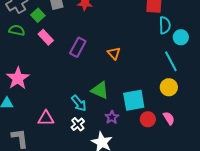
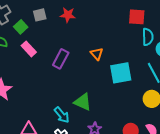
orange triangle: (114, 53) -> (97, 54), moved
cyan square: (134, 100) -> (121, 73), moved

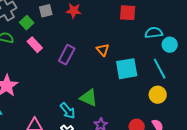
red square: (137, 17) -> (128, 13), moved
cyan semicircle: (148, 37) -> (154, 33), turned -96

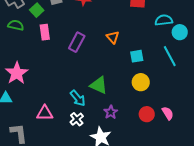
pink rectangle: (35, 45) -> (45, 32), turned 35
cyan square: (127, 69) -> (137, 56), size x0.6
yellow circle: (158, 95) -> (141, 82), moved

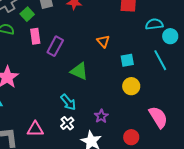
purple rectangle: (77, 42) -> (55, 46), moved
green triangle: (99, 85) -> (79, 71), moved
pink triangle: (45, 113) -> (35, 129), moved
pink semicircle: (168, 113) -> (158, 117), size x1.6
red circle: (147, 114) -> (131, 137), moved

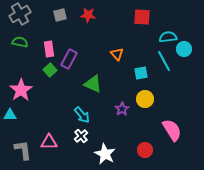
green square: (27, 14) -> (50, 70), moved
cyan line: (160, 60) -> (164, 61), moved
purple star: (101, 116) -> (122, 109), moved

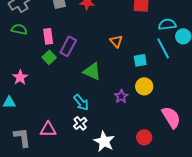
pink star: (21, 90) -> (20, 77), size x0.7

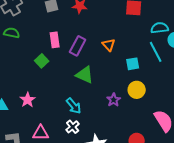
pink rectangle: (48, 36) -> (55, 40), moved
purple rectangle: (68, 46) -> (78, 46), moved
pink star: (20, 77) -> (28, 100), moved

